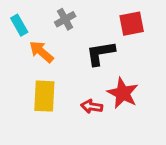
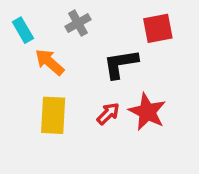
red arrow: (92, 106) -> (108, 114), moved, turned 126

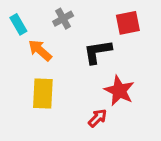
red arrow: (108, 114) -> (98, 118), moved

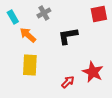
red square: (128, 23) -> (99, 14), moved
red star: (119, 91) -> (93, 72), moved

